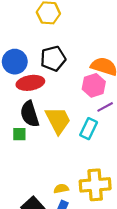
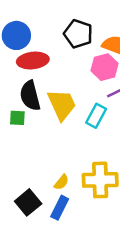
black pentagon: (53, 59) -> (78, 34), moved, turned 30
yellow semicircle: (61, 189) -> (61, 182), turned 136

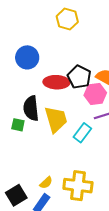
black pentagon: (78, 34) -> (79, 77), moved
red ellipse: (33, 60) -> (56, 82), moved

